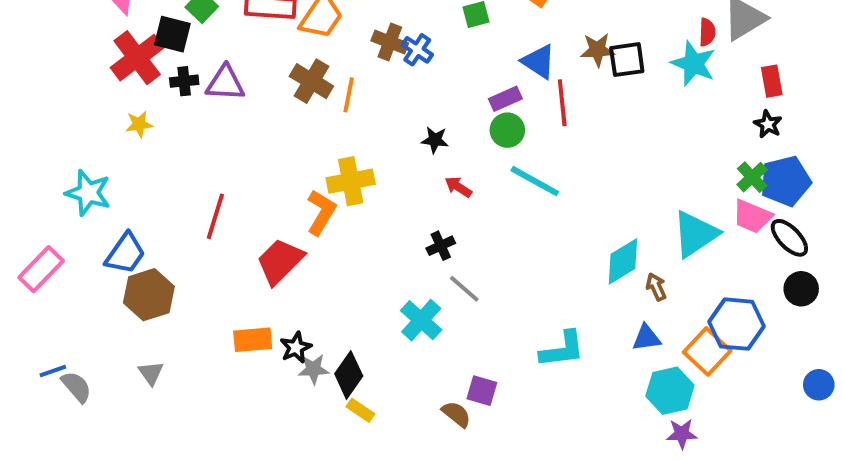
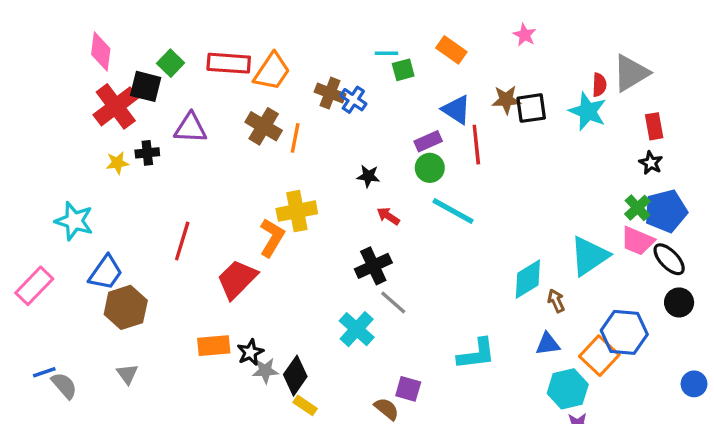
black cross: (184, 81) -> (147, 153), moved
black cross: (441, 246) -> (373, 266), size x1.5

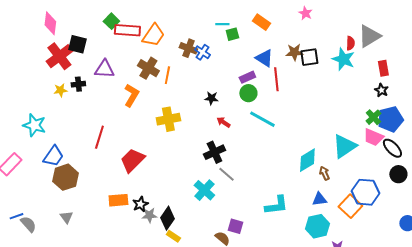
green square: (171, 63) -> (111, 21), moved
orange L-shape: (272, 238) -> (131, 95), moved
cyan hexagon: (568, 389) -> (317, 226), moved

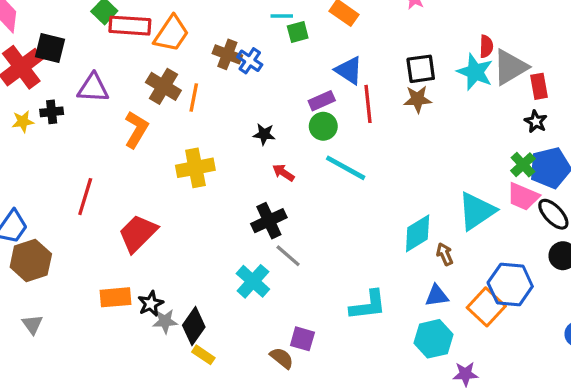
gray triangle: (369, 36) -> (510, 67), moved
brown star: (294, 52) -> (418, 99), moved

